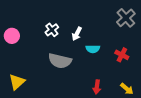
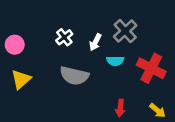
gray cross: (126, 18) -> (125, 31), moved
red cross: (122, 55) -> (151, 68), size x1.6
yellow triangle: (17, 82) -> (21, 79), moved

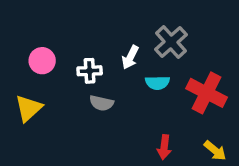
white cross: (64, 37) -> (90, 71), moved, turned 35
pink circle: (15, 45) -> (42, 61), moved
gray semicircle: (74, 76) -> (101, 103), size x0.6

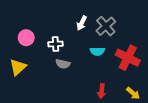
white arrow: (130, 57) -> (82, 23), moved

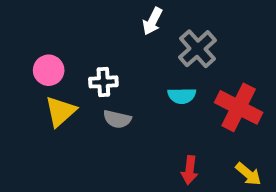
white arrow: (82, 23) -> (152, 21), moved
yellow triangle: (18, 67) -> (60, 111), moved

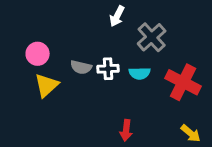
white cross: (103, 82) -> (108, 69), moved
gray semicircle: (117, 119) -> (81, 67), moved
red arrow: (190, 170) -> (126, 130), moved

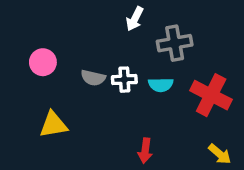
gray cross: (152, 37) -> (175, 43), turned 32
yellow triangle: (47, 85) -> (53, 125), moved, turned 32

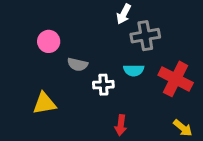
white arrow: (135, 19) -> (124, 14), moved
pink circle: (43, 62) -> (49, 41), moved
white cross: (124, 80) -> (103, 85), moved

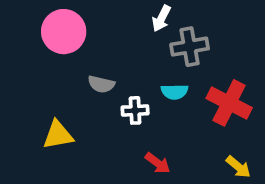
pink circle: (49, 41) -> (64, 32), moved, size x1.5
red arrow: (121, 125) -> (158, 163), turned -60

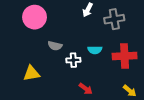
gray cross: (190, 47) -> (114, 19), moved
red cross: (229, 103) -> (125, 56), turned -30

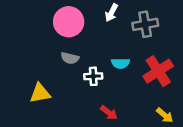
pink circle: (35, 17) -> (69, 22), moved
red cross: (125, 56) -> (158, 71), turned -30

